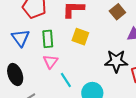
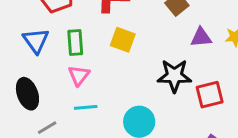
cyan line: (66, 80) -> (86, 107), moved, turned -63

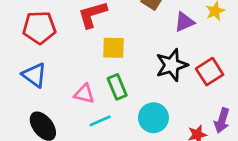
green rectangle: (75, 42) -> (117, 87), moved
pink triangle: (79, 75) -> (84, 94), turned -35

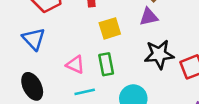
purple triangle: (184, 22) -> (149, 17), moved
yellow square: (114, 48) -> (110, 28), turned -30

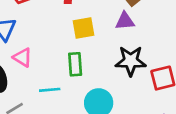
pink triangle: (75, 65) -> (23, 57), moved

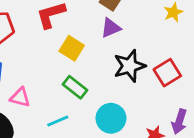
yellow square: (83, 28) -> (72, 48), turned -30
green rectangle: (75, 64) -> (75, 87), turned -30

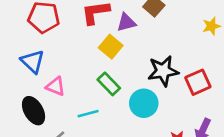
purple triangle: (111, 28) -> (126, 22), moved
cyan circle: (111, 118) -> (144, 103), moved

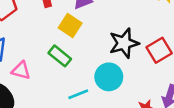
green rectangle: (109, 84) -> (60, 56), moved
cyan line: (88, 114) -> (78, 94), moved

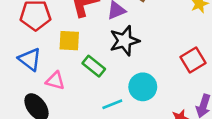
yellow square: (70, 26) -> (69, 41), moved, turned -30
black star: (124, 43) -> (124, 41), moved

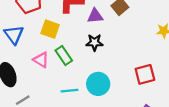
black star: (124, 41) -> (94, 42), size x0.7
pink triangle: (55, 81) -> (41, 60), moved

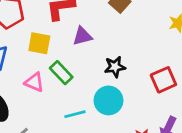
purple triangle: (95, 16) -> (82, 36), moved
black star: (94, 42) -> (115, 67), moved

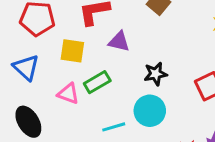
purple triangle: (82, 36) -> (119, 42), turned 30
green rectangle: (61, 73) -> (97, 82), turned -75

